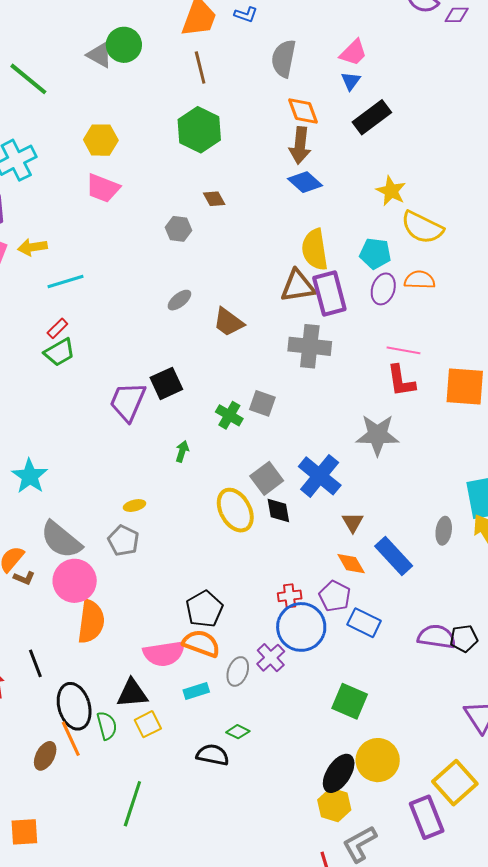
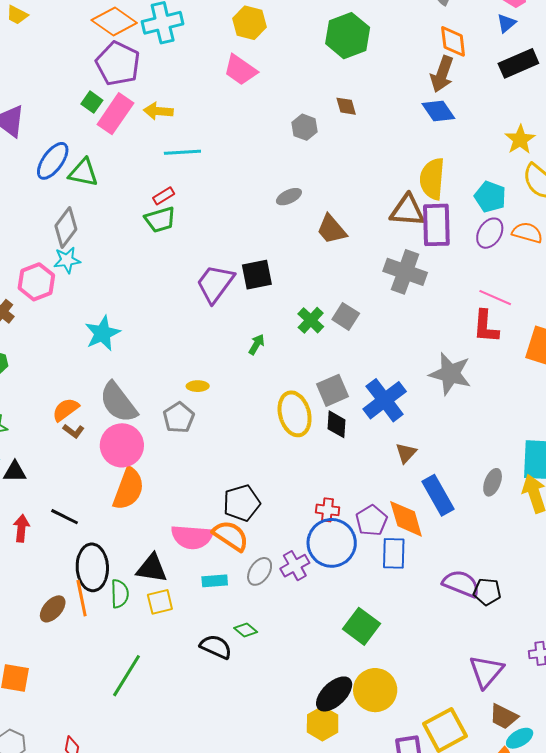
orange diamond: (351, 564) -> (406, 519), moved, size x1.4
blue rectangle: (364, 623) -> (394, 553), turned 52
black line: (35, 663) -> (65, 517), turned -56

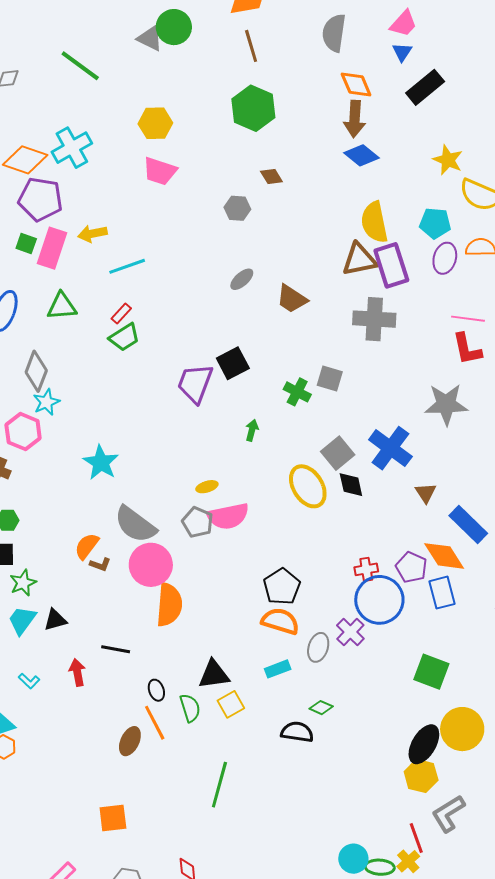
green triangle: (83, 173) -> (62, 306), moved
pink semicircle: (192, 537) -> (228, 516), moved
black ellipse: (92, 567) -> (156, 690), size x0.5

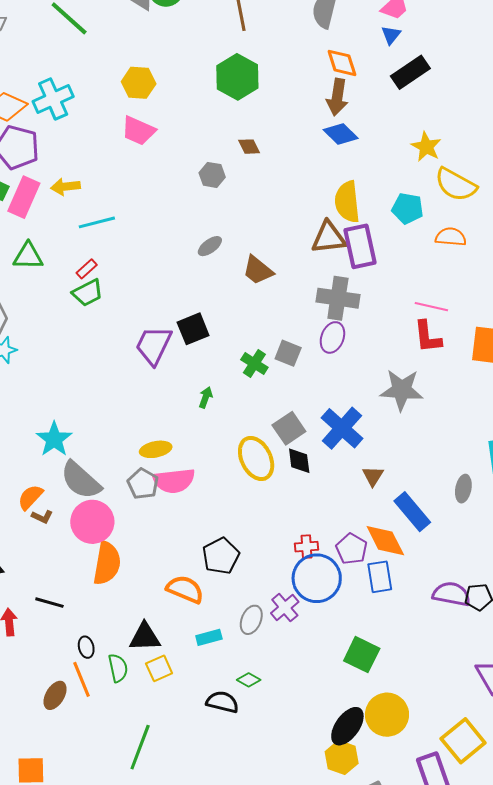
purple ellipse: (445, 258) -> (332, 337), moved
cyan star: (101, 463) -> (54, 439), moved
yellow ellipse: (207, 487) -> (156, 449), size x1.4
orange semicircle: (280, 621) -> (185, 589), moved

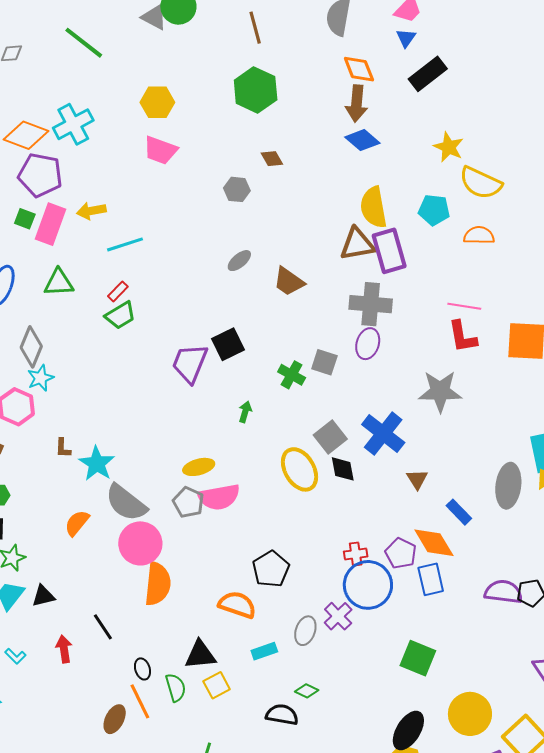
gray ellipse: (463, 489) -> (508, 486), size x1.6
blue rectangle: (412, 512) -> (459, 512), size x0.7
brown L-shape: (42, 517) -> (63, 448), moved, turned 70
black line: (49, 603) -> (103, 627), turned 44
yellow circle: (387, 715) -> (470, 714), moved

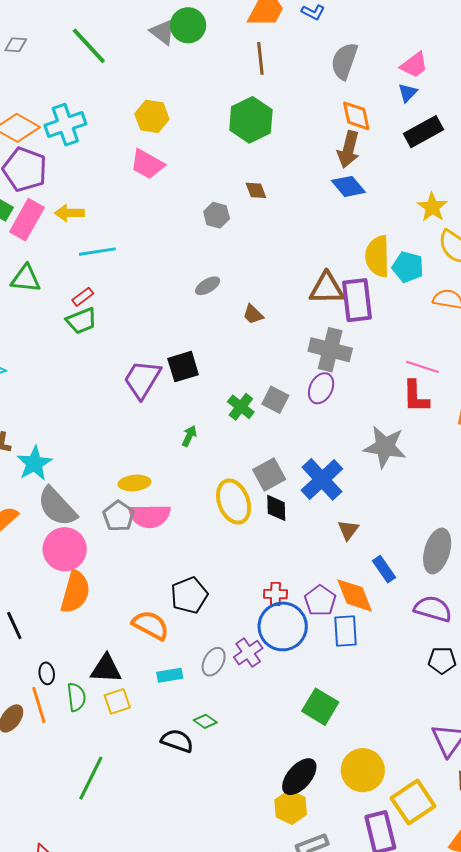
yellow semicircle: (373, 207) -> (377, 256), moved
brown trapezoid: (289, 282) -> (253, 314), size x0.7
purple semicircle: (503, 592) -> (433, 609), moved

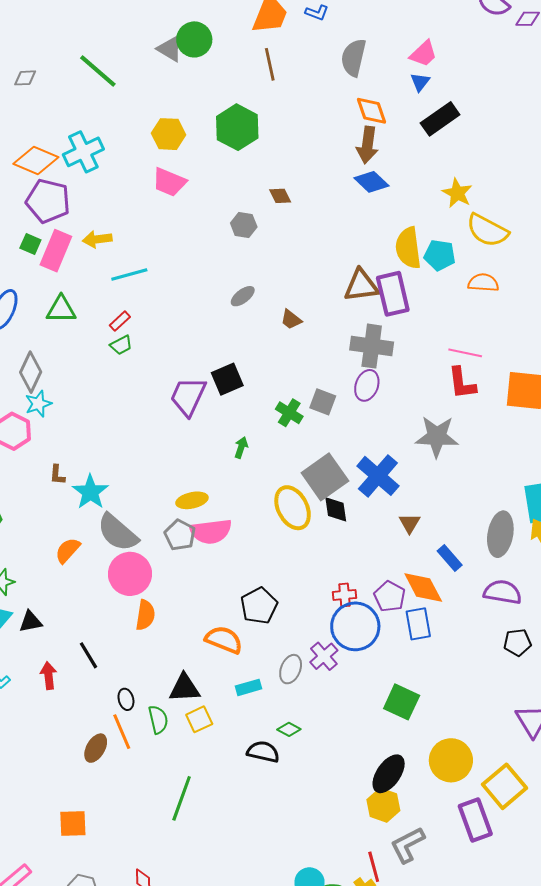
green hexagon: (251, 120) -> (237, 127), moved
green trapezoid: (81, 321) -> (121, 345), size x0.7
gray square: (269, 475) -> (325, 477), size x1.4
orange semicircle: (75, 592) -> (145, 615), size x0.7

